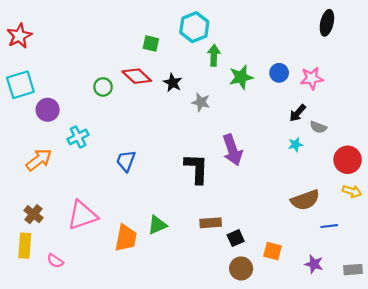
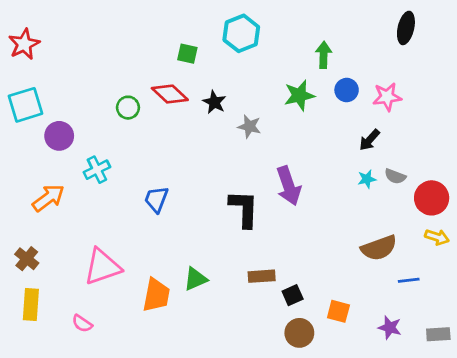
green arrow: (214, 55) -> (324, 55), moved
gray semicircle: (318, 127) -> (395, 176), moved
brown cross: (33, 214) -> (27, 259), moved
pink semicircle: (55, 261) -> (82, 323), moved

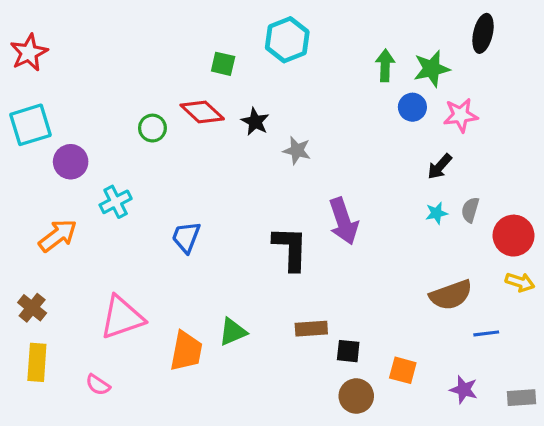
green star: (299, 95) -> (432, 69), moved
gray semicircle: (395, 176) -> (470, 210), turned 85
black square: (293, 295) -> (348, 351), turned 30

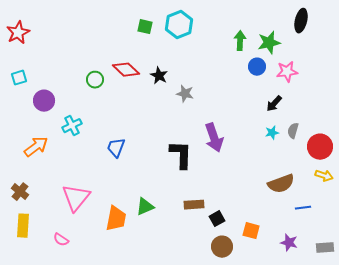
green square: (223, 64) -> (145, 27), moved
cyan square: (30, 125) -> (19, 78), size x0.6
pink triangle: (122, 317) -> (76, 198), turned -32
black square: (348, 351) -> (217, 219), turned -35

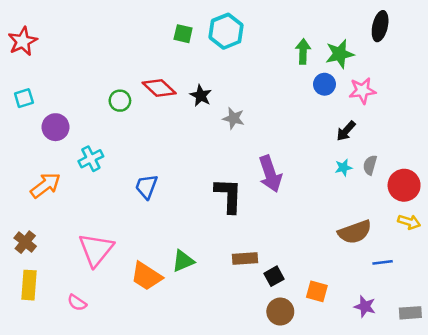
orange trapezoid: (116, 219) -> (146, 276), turned 112

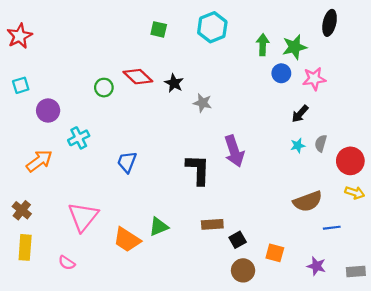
cyan hexagon: (226, 31) -> (212, 27), moved

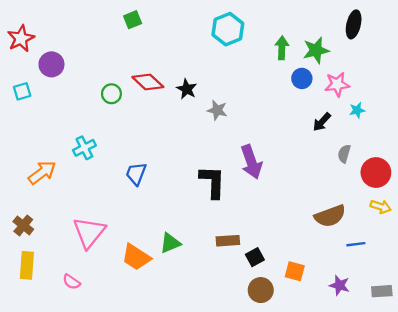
green square: (159, 29) -> (133, 20), moved, turned -35
purple circle: (48, 111) -> (51, 64), moved
cyan star: (298, 146) -> (357, 110), moved

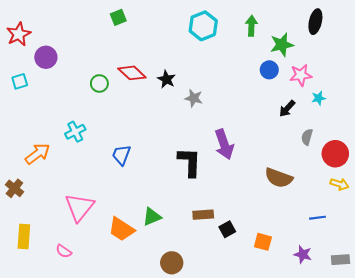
green arrow: (282, 48) -> (251, 26), moved
brown semicircle: (330, 216) -> (279, 178), moved, turned 40
brown cross: (23, 225) -> (14, 188), moved
brown circle: (261, 290) -> (172, 263), moved

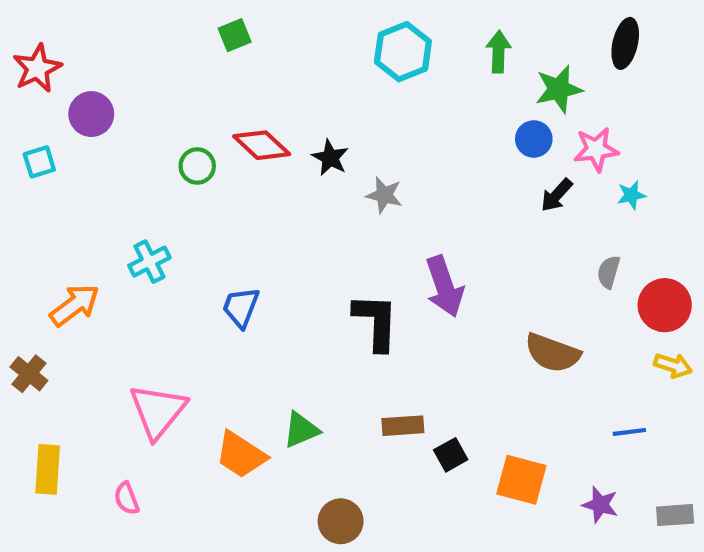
black arrow: (287, 109) -> (557, 195), moved
orange square: (263, 242) -> (521, 480), size x1.4
pink semicircle: (64, 251) -> (127, 498), turned 35

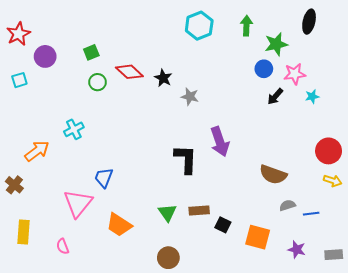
green square: (235, 35) -> (91, 52), moved
gray semicircle: (609, 272) -> (287, 205), moved, turned 56
blue trapezoid: (241, 307) -> (104, 178), moved
green triangle: (301, 430) -> (167, 213), moved, turned -42
black square: (451, 455) -> (223, 225), turned -35

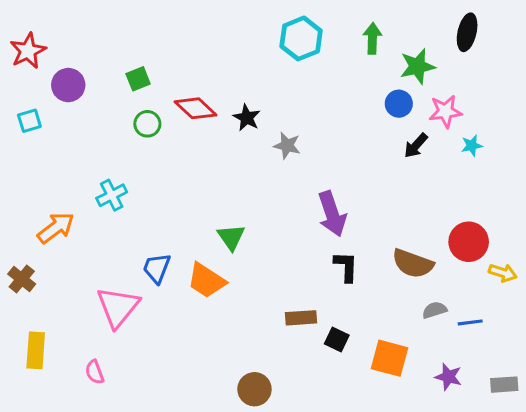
red circle: (329, 151) -> (469, 242), moved
black L-shape: (186, 159) -> (346, 267), moved, size x0.7
green triangle: (167, 213) -> (231, 237), moved
orange trapezoid: (119, 225) -> (206, 281), moved

